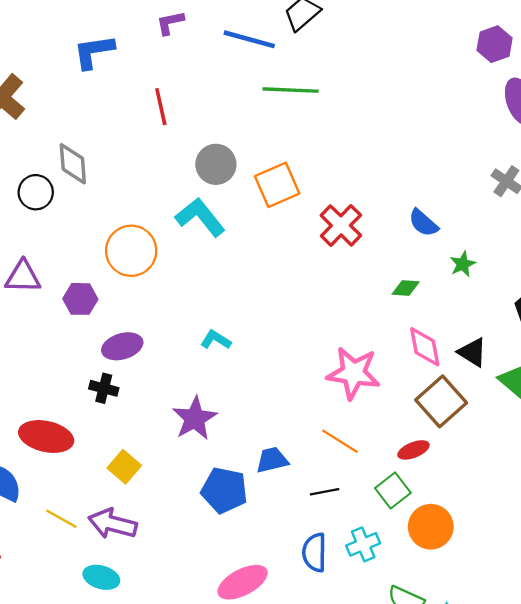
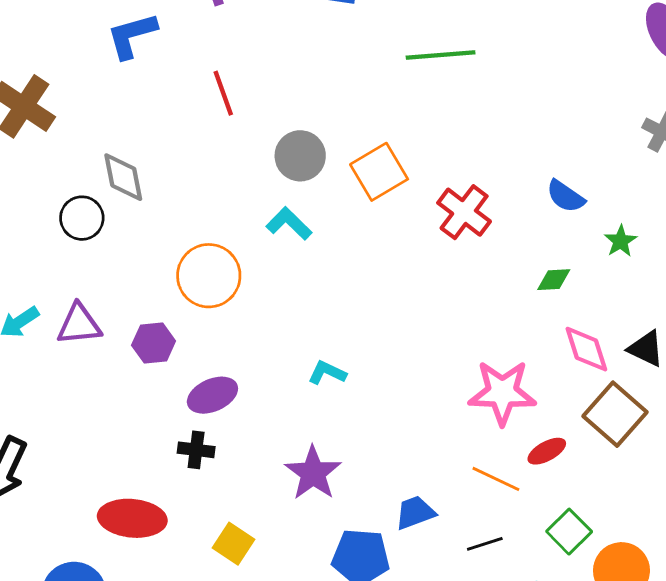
green line: (291, 90) -> (441, 55), moved
cyan L-shape: (200, 217) -> (289, 224), size x0.7
red ellipse: (413, 450) -> (547, 451), moved

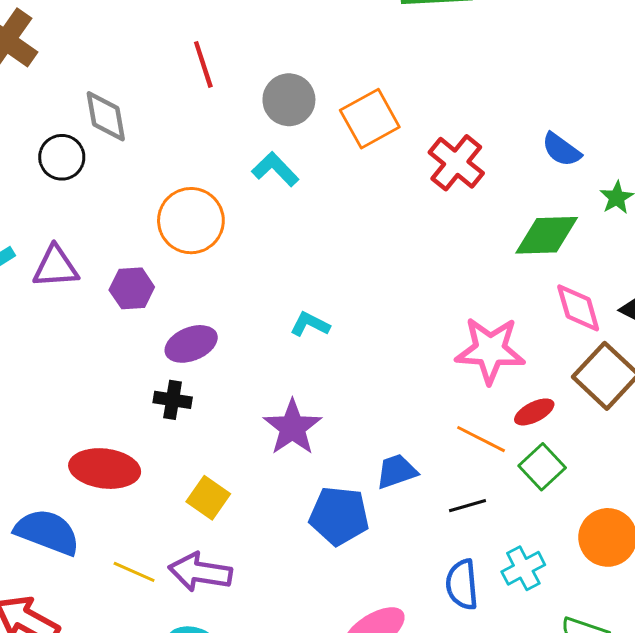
red line: (223, 93) -> (203, 64), moved
green diamond: (554, 280) -> (547, 235), size x1.8
green square: (569, 532) -> (542, 467), moved

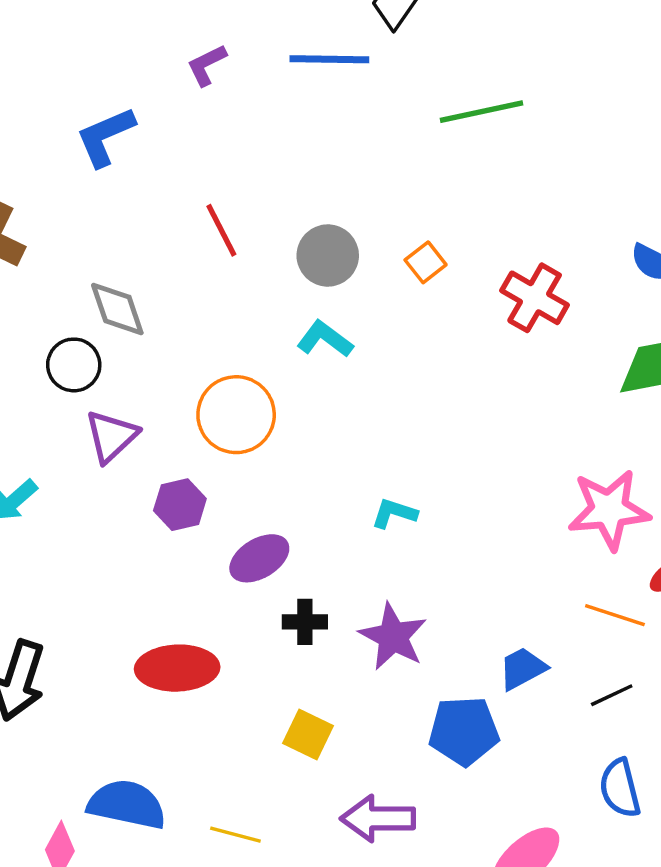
orange square: (370, 119) -> (426, 262), size x0.6
purple triangle: (56, 267) -> (111, 436), moved, turned -30
black cross: (173, 400) -> (305, 622), moved
red ellipse: (105, 469) -> (177, 668), moved
purple arrow: (200, 572) -> (378, 818), moved

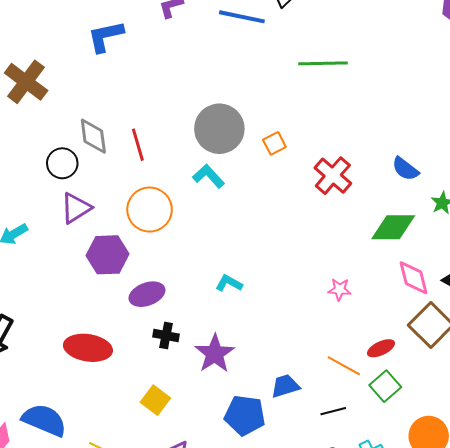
red line: (221, 230) -> (138, 145), moved
gray circle: (328, 256) -> (219, 129), size x1.4
purple hexagon: (180, 505) -> (108, 255), size x1.4
pink star: (609, 510) -> (339, 289), moved, size x0.5

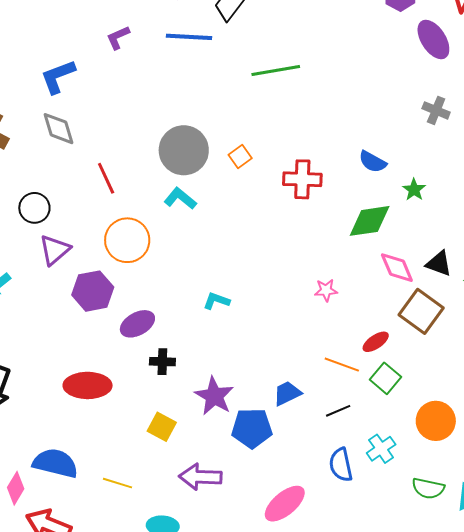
gray diamond: (93, 136) -> (58, 129), moved
red cross: (333, 176) -> (302, 179), turned -30
purple star: (215, 354) -> (214, 396), moved

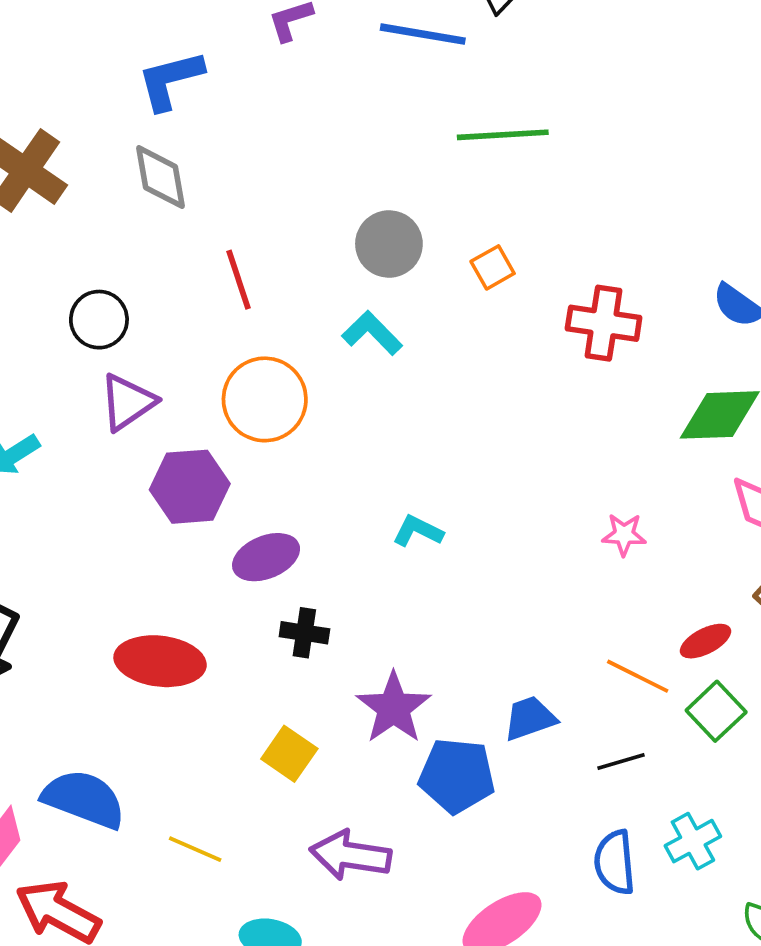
green line: (276, 71) -> (503, 135), moved
gray circle: (184, 150) -> (389, 244), size x0.7

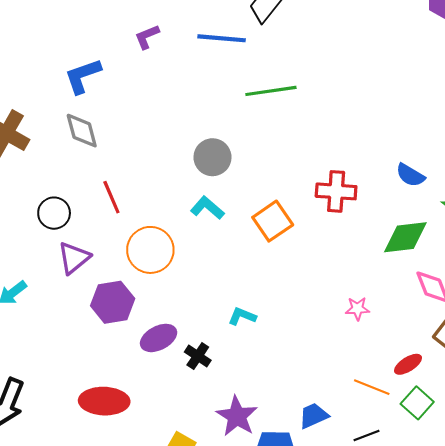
orange square: (493, 267) -> (273, 221), moved, size x1.6
red line: (238, 280) -> (111, 197), moved
black cross: (304, 633) -> (198, 356), moved, turned 30

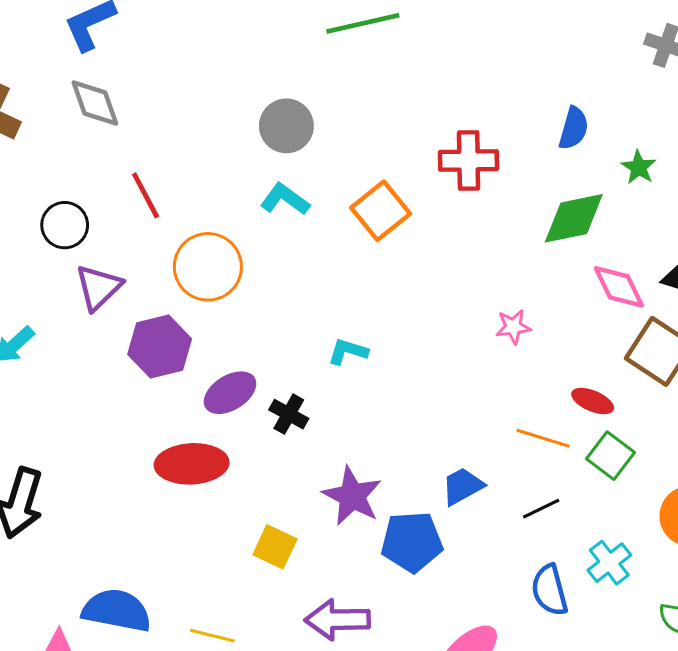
blue semicircle: (410, 175) -> (574, 128), turned -100
red ellipse: (408, 364) -> (593, 401), turned 60
red ellipse: (104, 401) -> (192, 464), moved

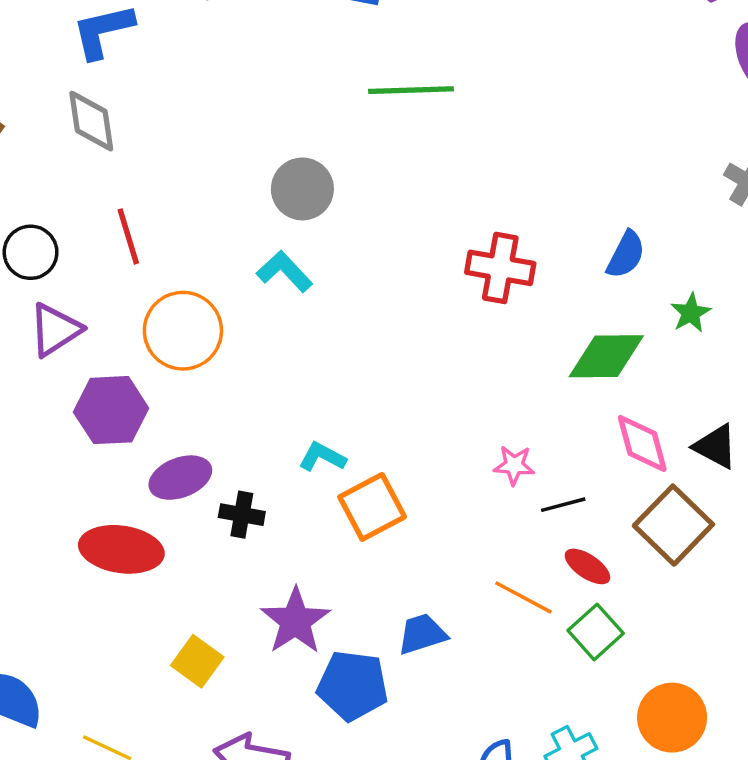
orange square: (381, 211) -> (372, 507), moved
black cross: (289, 414) -> (242, 515), turned -30
black line: (541, 509) -> (563, 505), moved

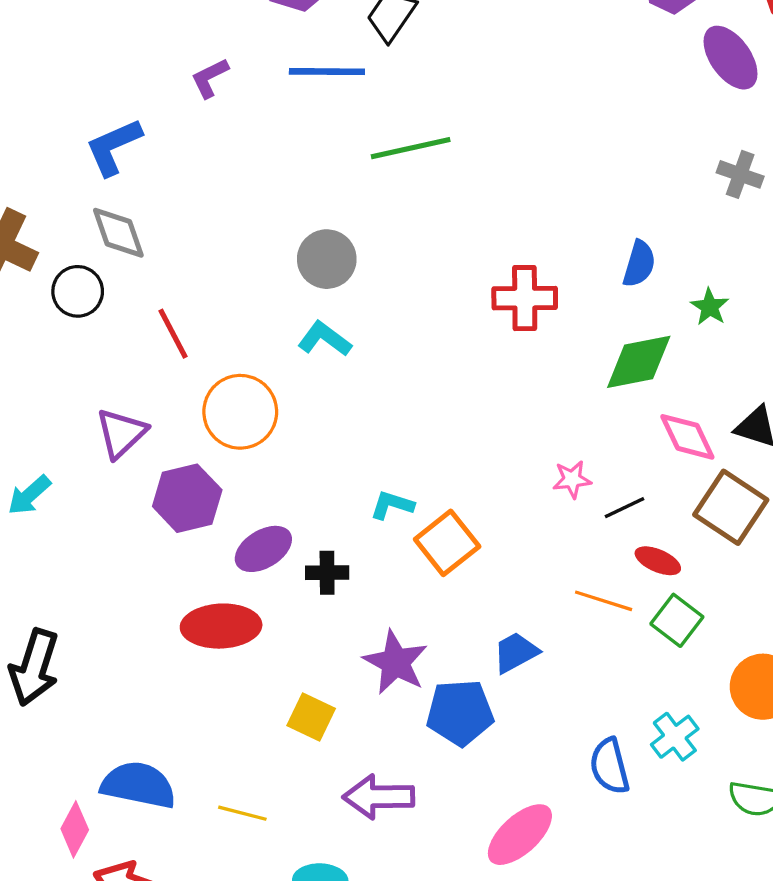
black circle: (31, 252) -> (78, 291), moved

